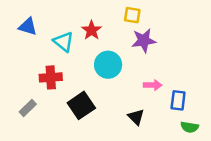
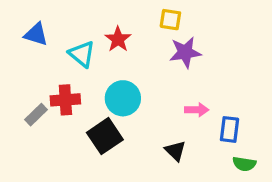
cyan circle: (108, 65) -> (123, 98), moved
gray rectangle: (28, 108) -> (36, 115), moved

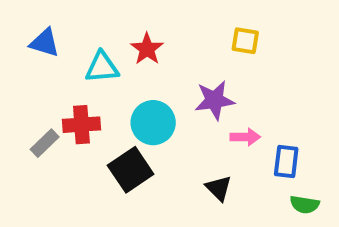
yellow square: (170, 20) -> (245, 41), moved
purple star: (185, 52) -> (215, 100), moved
cyan triangle: (82, 54) -> (102, 67), turned -44

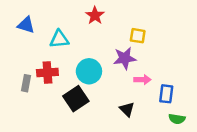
yellow square: (245, 41) -> (138, 36), moved
red star: (147, 49) -> (95, 15), moved
gray rectangle: (45, 143) -> (26, 83), turned -35

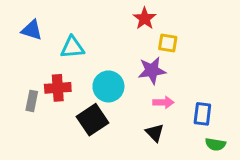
red star: (95, 15) -> (145, 18), moved
pink arrow: (142, 80) -> (163, 102), moved

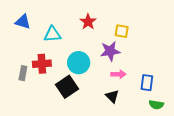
red star: (145, 18) -> (88, 22), moved

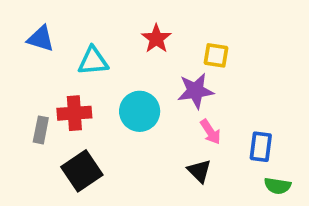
pink arrow: (118, 74) -> (210, 132), turned 56
black square: (67, 87) -> (82, 171), moved

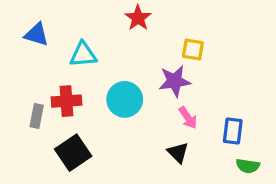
red star: (156, 39) -> (138, 18), moved

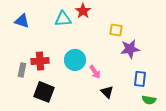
cyan triangle: (83, 55) -> (63, 19), moved
purple star: (175, 81) -> (130, 49), moved
pink arrow: (188, 118) -> (95, 72), moved
black square: (73, 153) -> (44, 92), turned -35

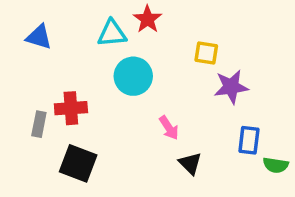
cyan circle: (75, 60) -> (133, 76), moved
green semicircle: (149, 100) -> (276, 165), moved

